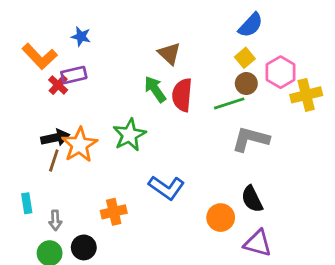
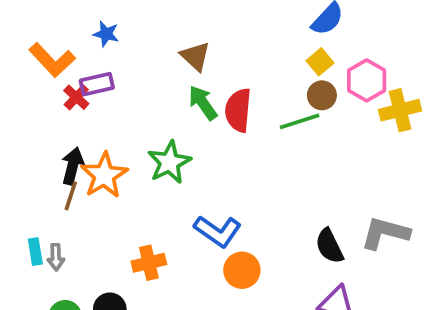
brown triangle: (169, 54) -> (195, 56), moved
black arrow: (55, 138) -> (73, 166), turned -64
gray L-shape: (251, 139) -> (385, 233), moved
orange circle: (221, 218) -> (242, 270), moved
gray arrow: (55, 220) -> (56, 257), moved

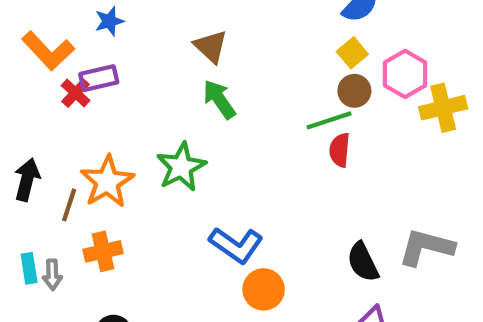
blue star: (106, 34) -> (109, 21), turned -30
red semicircle: (238, 110) -> (340, 150), moved, size x0.7
black arrow: (73, 166) -> (27, 180), moved
orange cross: (149, 263) -> (103, 251), moved

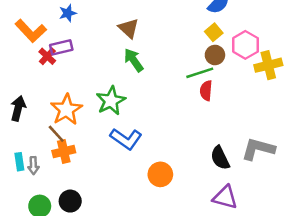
brown line: (69, 205) -> (56, 134), moved, turned -60
blue L-shape: (236, 245) -> (126, 139), moved

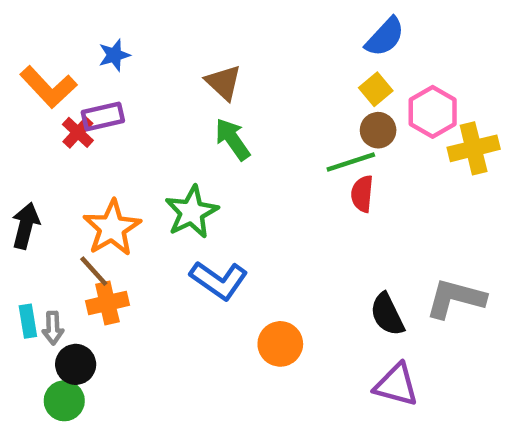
black circle: (70, 201) -> (76, 364), moved

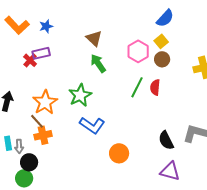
orange L-shape: (48, 87) -> (17, 25), moved
pink hexagon: (433, 112) -> (138, 51), moved
green line: (351, 162) -> (137, 87), moved, turned -45

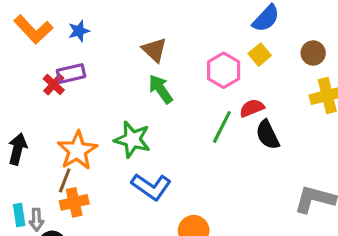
brown circle: (162, 59) -> (313, 53), moved
red semicircle: (155, 87) -> (252, 108), moved, turned 63
green star: (80, 95) -> (132, 139), turned -30
brown line: (37, 121) -> (65, 180), turned 63
black semicircle: (166, 140) -> (268, 135), moved

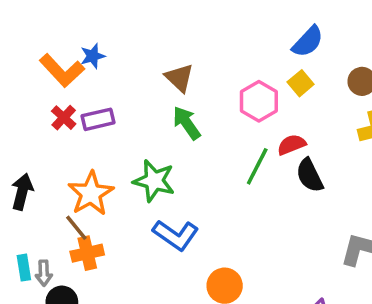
orange L-shape: (33, 29) -> (62, 71), moved
purple rectangle: (71, 73) -> (98, 119), moved
brown line: (65, 180) -> (76, 228), turned -60

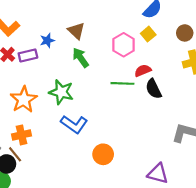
blue star: (93, 56) -> (47, 40), moved
green line: (257, 166) -> (122, 83), turned 65
brown line: (76, 228) -> (15, 154), moved

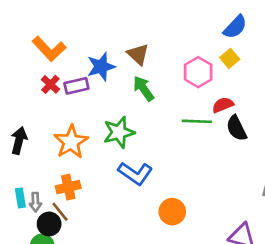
blue star: (47, 40) -> (101, 67), size x1.5
green star: (61, 92) -> (119, 132), turned -30

